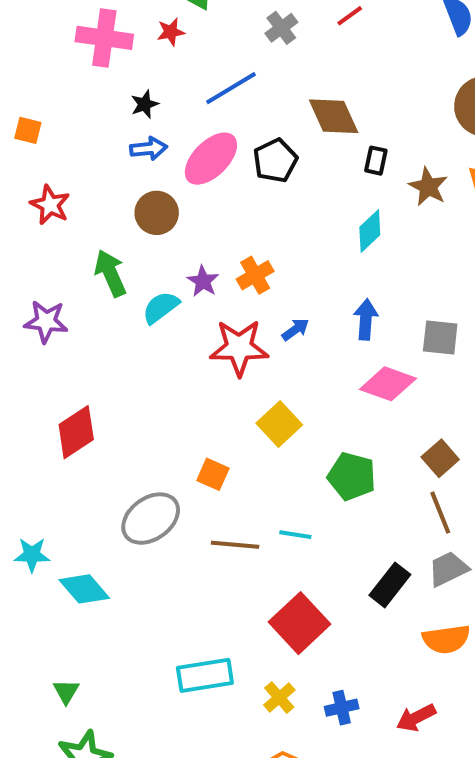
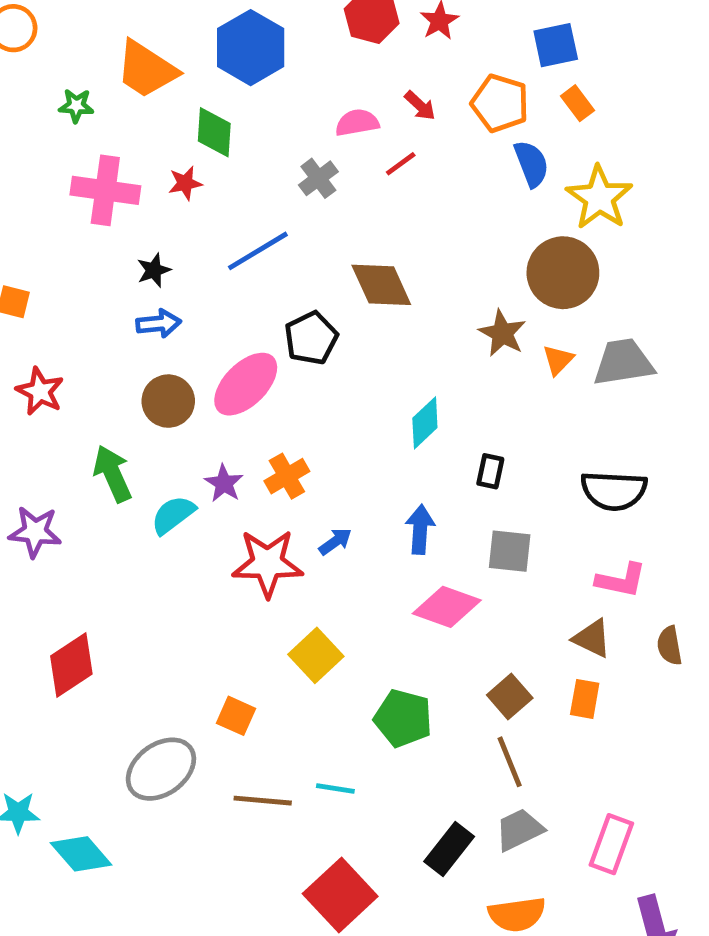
pink ellipse: (211, 159) -> (246, 384), moved
black rectangle: (376, 161) -> (490, 471), moved
brown star: (428, 187) -> (502, 333), moved

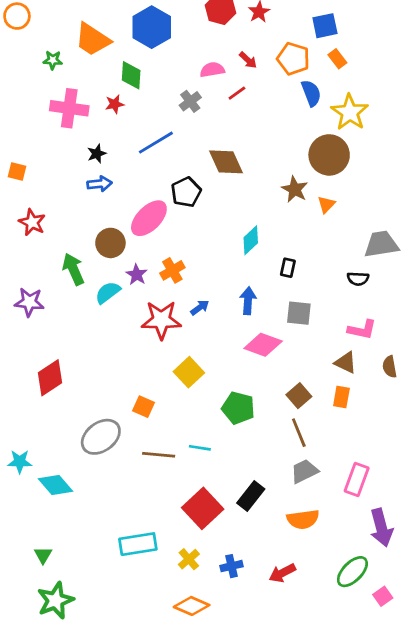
gray trapezoid: (623, 362) -> (381, 244), moved
brown circle: (168, 401) -> (110, 243), moved
black semicircle: (614, 491) -> (358, 279), size x0.6
black rectangle: (449, 849) -> (251, 496), moved

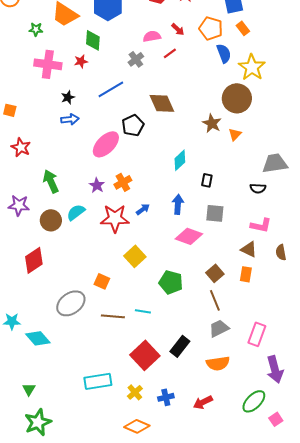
brown circle: (110, 243) -> (51, 220), moved
cyan semicircle: (108, 292) -> (76, 212), moved

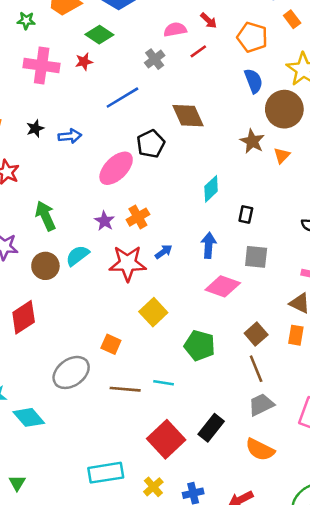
orange pentagon: (211, 28) -> (252, 37), moved
green diamond: (93, 40) -> (99, 35), turned -60
blue semicircle: (224, 53) -> (254, 81), moved
black star: (68, 97) -> (35, 128), moved
orange semicircle: (218, 363) -> (260, 450), turned 35

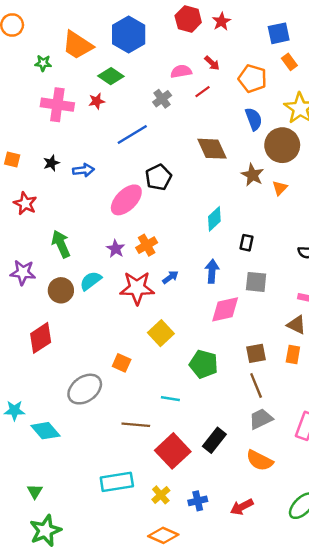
brown diamond: (188, 116) -> (212, 149), moved
pink diamond: (223, 286) -> (225, 309), turned -32
brown square: (256, 334) -> (256, 353), turned 30
brown line: (125, 389) -> (136, 425), moved

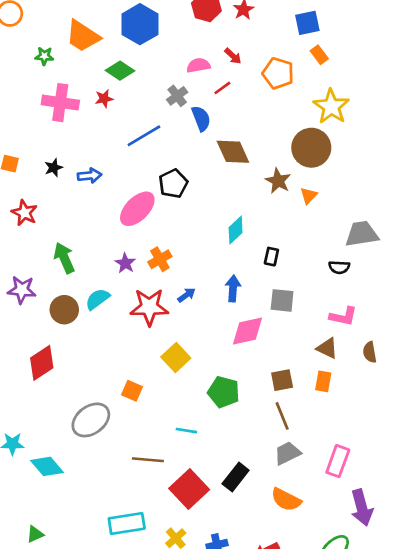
blue semicircle: (254, 119) -> (201, 118), moved
green triangle: (35, 491) -> (35, 534), turned 35

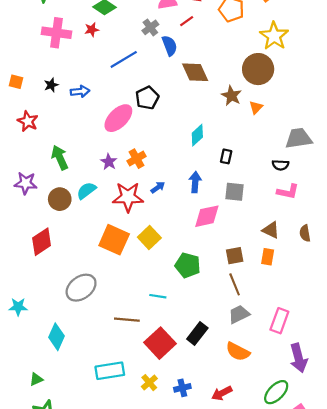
pink L-shape: (343, 316) -> (288, 192), moved
orange square: (132, 391) -> (114, 240), moved, size x1.8
cyan diamond: (47, 466) -> (57, 337), moved, turned 65

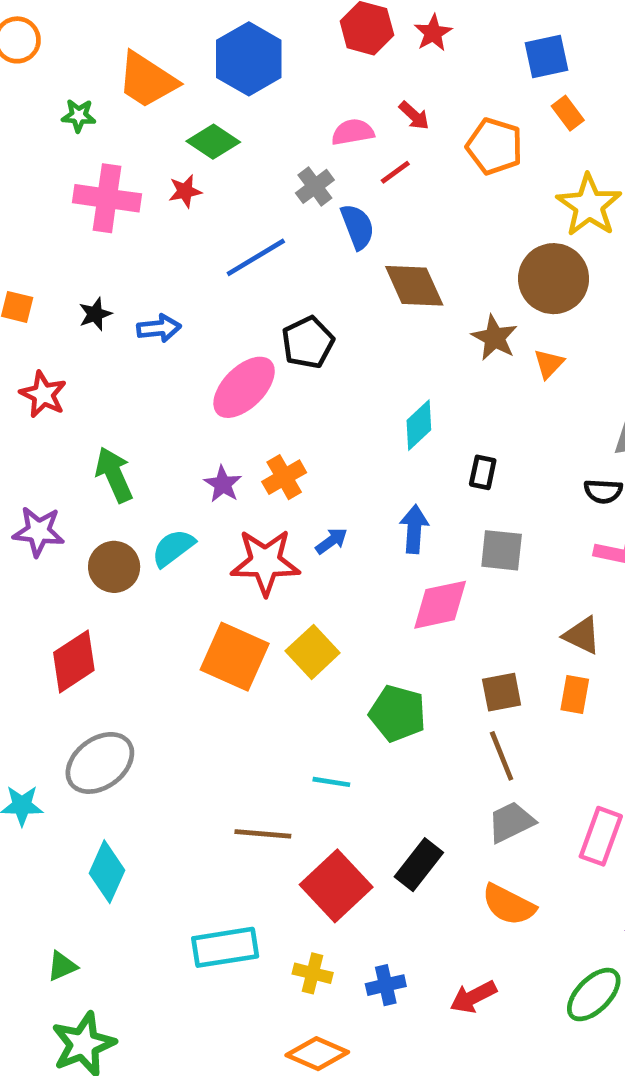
gray ellipse: (81, 288) -> (100, 763), moved
yellow cross: (149, 383) -> (313, 973), turned -35

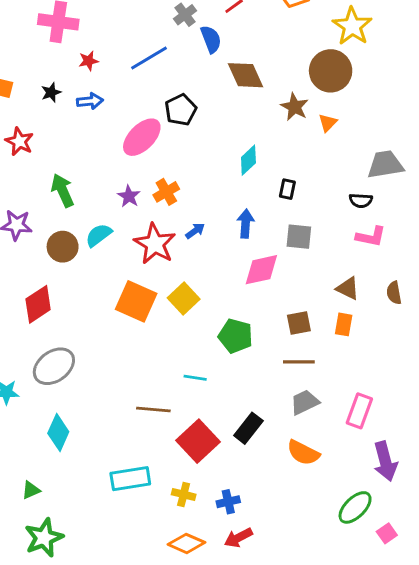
red star: (185, 191) -> (89, 61), moved
red star: (265, 562) -> (155, 244), turned 30
brown line: (502, 756) -> (299, 362), turned -68
red arrow: (473, 997) -> (238, 538), moved

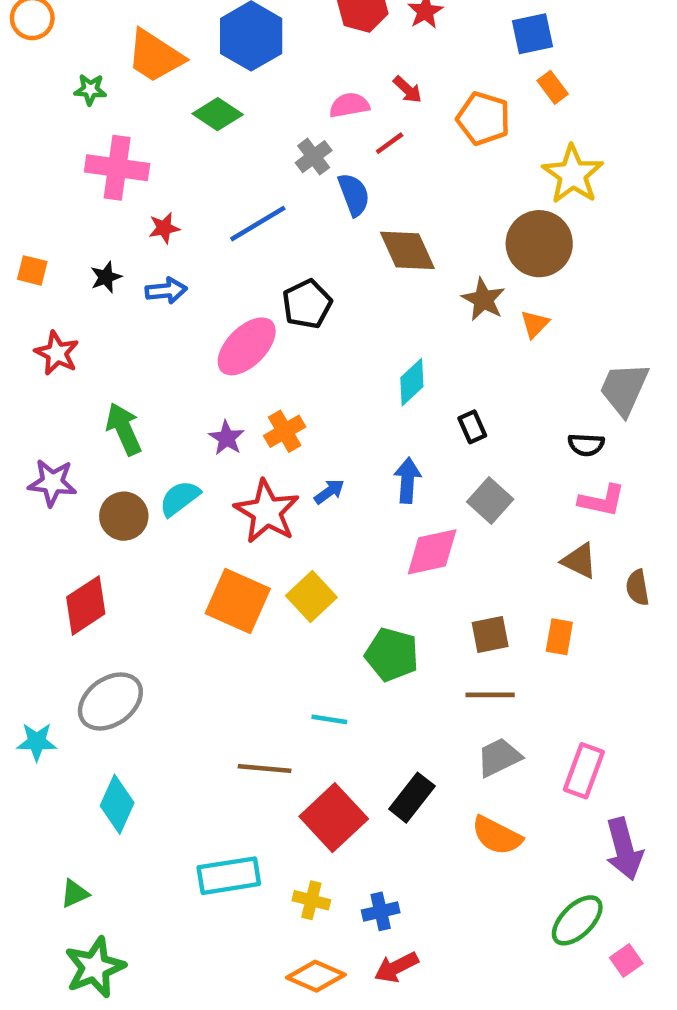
gray trapezoid: (385, 165) -> (624, 389), turned -57
black rectangle: (287, 189) -> (472, 427), turned -36
gray square: (299, 237) -> (490, 500), turned 36
brown triangle: (348, 288) -> (579, 561), moved

